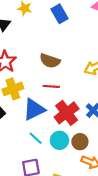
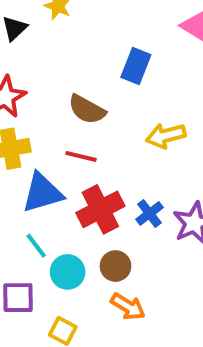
blue rectangle: (60, 14) -> (136, 66), moved, turned 42
cyan circle: (59, 140) -> (68, 272), moved

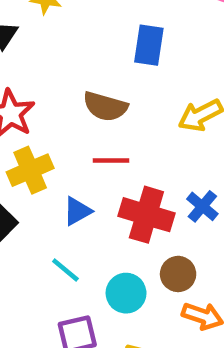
blue triangle: (42, 193) -> (77, 211), size x0.6
red cross: (100, 209) -> (146, 215), turned -33
cyan line: (36, 246) -> (65, 270), moved

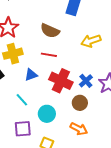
brown circle: (178, 274) -> (80, 103), moved

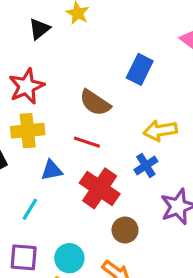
blue cross: (86, 81) -> (146, 165), moved
cyan line: (22, 100) -> (30, 209), turned 64
cyan circle: (47, 114) -> (69, 258), moved

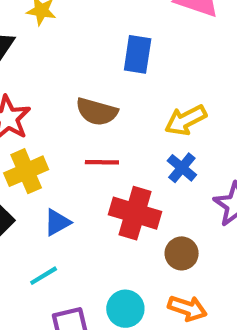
blue triangle: (52, 170) -> (57, 222), moved
cyan line: (30, 209) -> (44, 276), moved, turned 45

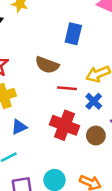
red line: (102, 162) -> (67, 88), moved
brown circle: (182, 253) -> (96, 136), moved

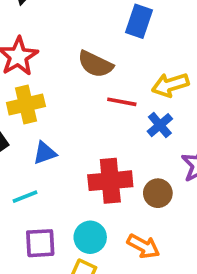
red cross: (64, 125) -> (110, 181), moved, turned -32
brown circle: (96, 136) -> (158, 193), moved

